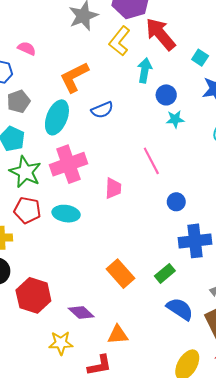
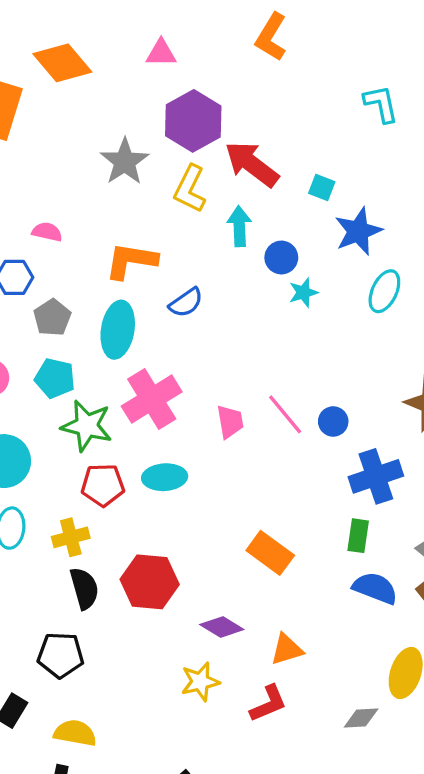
orange L-shape: (74, 77) -> (131, 261), turned 48
pink line: (151, 161) -> (285, 414), moved
green rectangle: (165, 273) -> (358, 536), moved, turned -30
red hexagon: (33, 295) -> (150, 582), moved

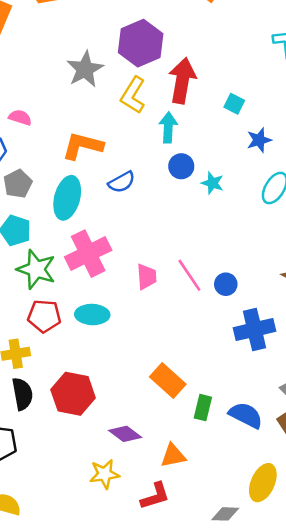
red arrow: (252, 164) -> (182, 81), turned 57
blue star: (358, 231) -> (259, 140), size x0.7
blue circle: (281, 258) -> (181, 166), moved
cyan star: (303, 293) -> (212, 183), turned 30
green rectangle: (358, 536) -> (203, 408), moved

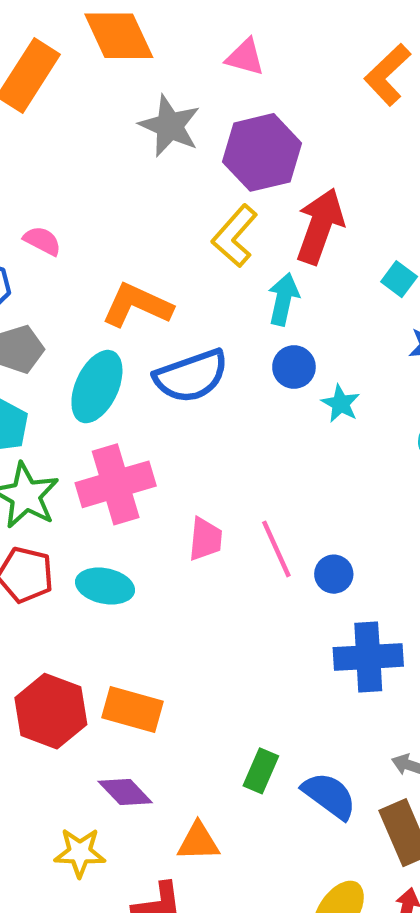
gray star: (85, 69) -> (170, 126), moved, turned -30
blue semicircle: (122, 182) -> (191, 376), size x1.6
orange rectangle: (168, 380) -> (133, 710), moved, turned -36

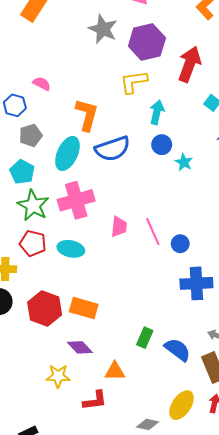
red arrow: (320, 226) -> (189, 64), moved
yellow L-shape: (235, 236) -> (134, 82), turned 40
orange L-shape: (137, 305) -> (87, 115), turned 80

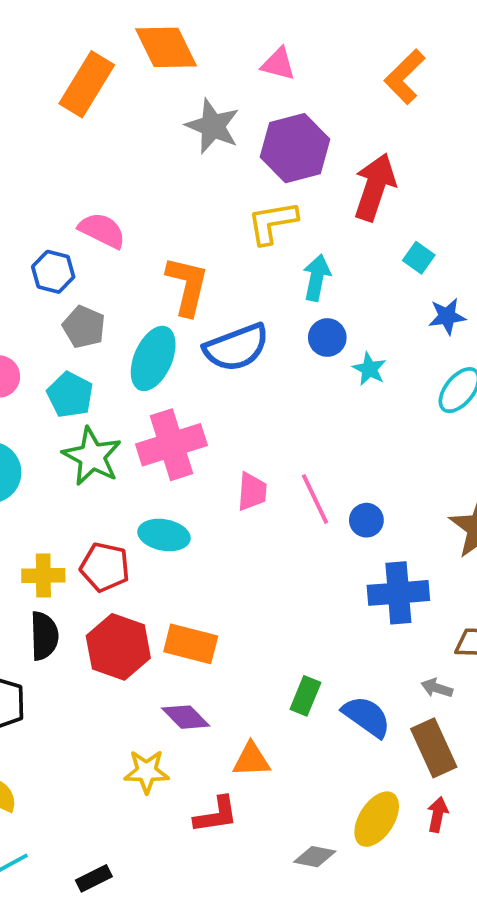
pink semicircle: (42, 84) -> (102, 230), size x1.4
gray pentagon: (31, 135) -> (84, 327), turned -30
red pentagon: (33, 243) -> (105, 567), moved

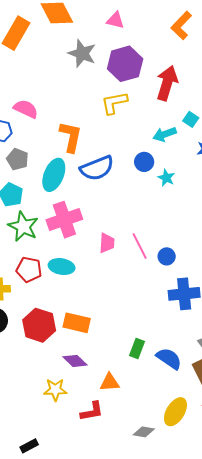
cyan arrow: (317, 278) -> (165, 134), moved, turned -120
red pentagon: (105, 567) -> (29, 270), moved

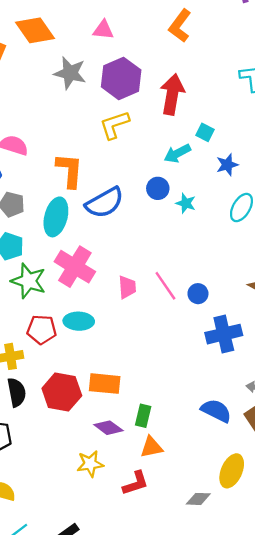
pink cross: (64, 220) -> (75, 267), turned -32
green rectangle: (137, 348) -> (143, 416), moved

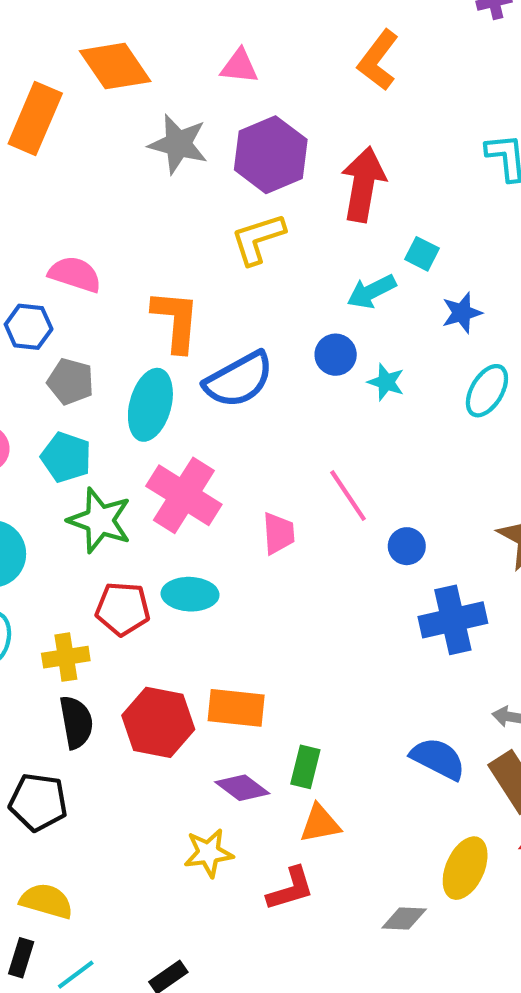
pink line: (165, 286) -> (348, 496), moved

